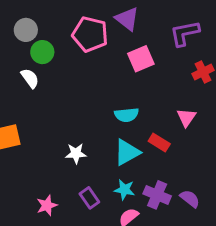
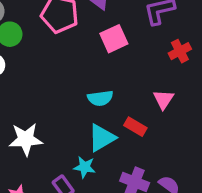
white star: (76, 153) -> (26, 139), moved, size x1.5
cyan star: (124, 190) -> (85, 167), moved

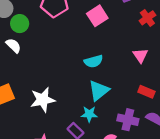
red rectangle: (135, 127) -> (146, 92), moved

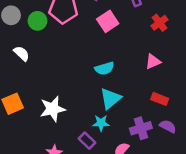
green circle: (20, 24) -> (37, 21), moved
pink triangle: (140, 55) -> (153, 62), turned 42
purple cross: (128, 120) -> (141, 128), turned -30

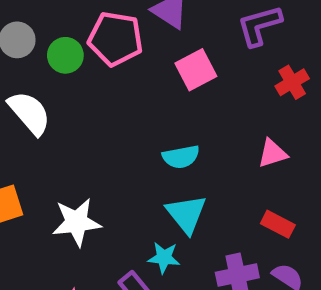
white semicircle: (22, 53) -> (29, 113), size x1.5
cyan triangle: (110, 99) -> (186, 214), turned -35

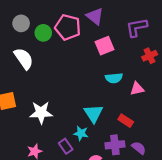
cyan semicircle: (181, 157) -> (114, 78), moved
red rectangle: (278, 224) -> (126, 121), moved

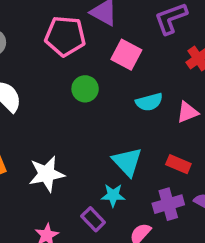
green circle: (43, 33) -> (85, 89), moved
pink square: (105, 46) -> (126, 55), turned -30

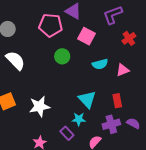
red rectangle: (178, 164) -> (117, 101), turned 56

